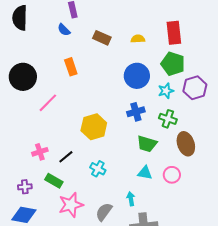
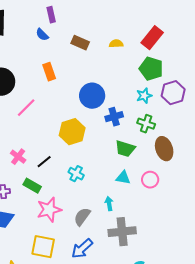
red rectangle: (174, 33) -> (152, 38), turned 45
blue circle: (137, 76) -> (92, 96), moved
pink cross: (40, 152) -> (18, 157), turned -35

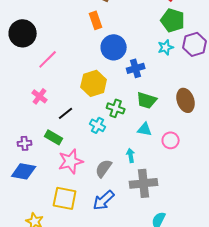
orange rectangle: (49, 72) -> (96, 20), moved
green cross: (146, 124) -> (116, 108), moved
pink cross: (18, 157) -> (40, 96), moved
pink circle: (150, 180) -> (171, 140), moved

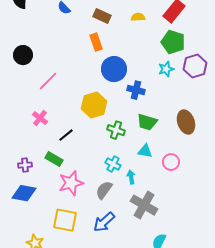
black circle: (23, 33) -> (23, 55), size x0.7
blue cross: (136, 68) -> (136, 90), turned 30
cyan cross: (98, 125) -> (113, 164), moved
gray cross: (144, 183) -> (144, 205), turned 36

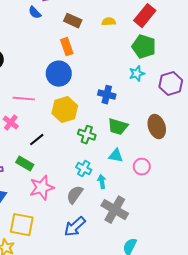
purple hexagon: (195, 66) -> (171, 84), moved
blue circle: (114, 69) -> (59, 74), moved
pink line: (48, 81) -> (24, 99), moved, turned 50
yellow square: (65, 220) -> (22, 225), moved

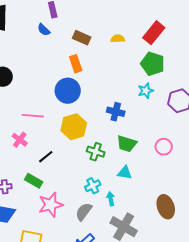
brown ellipse: (157, 127) -> (166, 207), moved
pink circle: (142, 167) -> (164, 147), moved
cyan cross: (84, 169) -> (93, 186), turned 35

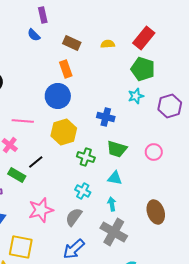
green rectangle: (34, 181) -> (17, 175), moved
cyan cross: (93, 186) -> (83, 191), turned -35
cyan arrow: (111, 199) -> (112, 204), moved

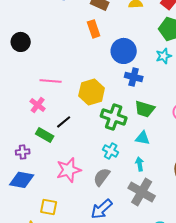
blue circle: (58, 96) -> (124, 51), moved
green cross: (86, 157) -> (114, 117), size x1.4
yellow square: (21, 247) -> (49, 207), size x0.7

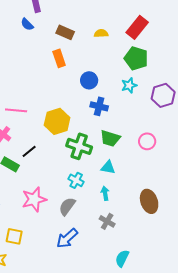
blue circle: (124, 51) -> (89, 80), size x0.7
gray cross: (142, 192) -> (107, 221), size x0.6

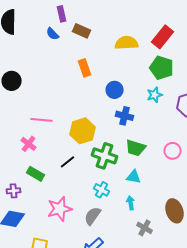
brown rectangle: (65, 32) -> (82, 31), moved
yellow semicircle: (101, 33) -> (127, 43), size x1.6
black line: (29, 151) -> (68, 162), moved
gray cross: (107, 221) -> (145, 228), moved

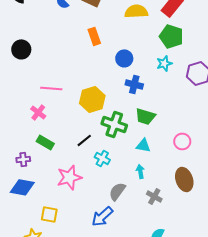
pink circle: (173, 151) -> (182, 141), moved
black line: (68, 162) -> (84, 140), moved
cyan cross: (102, 190) -> (102, 158), moved
gray semicircle: (93, 216) -> (117, 191), moved

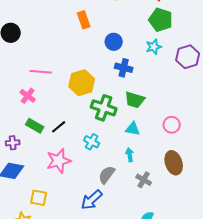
black line: (84, 140) -> (59, 127), moved

